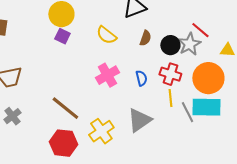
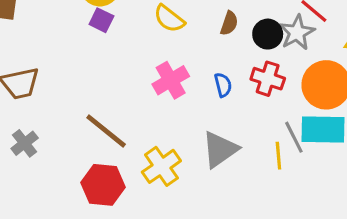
yellow line: (170, 98) -> (278, 156), moved

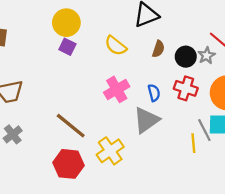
gray star: (297, 33) -> (207, 56), size x0.7
gray triangle: (220, 149) -> (146, 120), moved

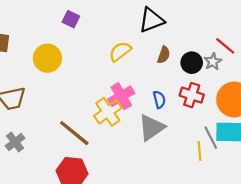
yellow circle: (66, 23) -> (47, 58), moved
yellow semicircle: (116, 46) -> (120, 51), turned 105
purple square: (67, 47) -> (71, 19), moved
yellow cross: (110, 151) -> (108, 112), moved

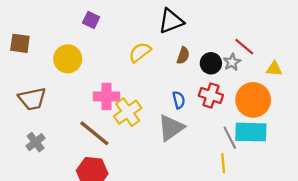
pink cross: (121, 96) -> (107, 97), moved, turned 30
yellow line: (199, 151) -> (223, 163), moved

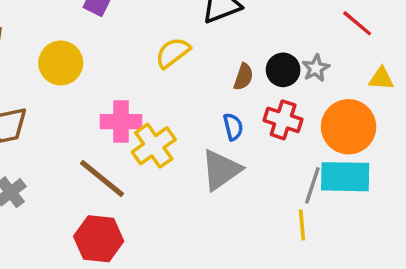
red line: (244, 47) -> (357, 23), moved
brown semicircle: (183, 56) -> (243, 77), moved
gray line: (230, 138) -> (312, 185), turned 45

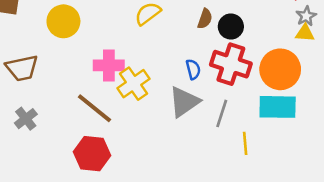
gray star: (316, 68) -> (306, 16), moved
brown semicircle: (243, 77) -> (205, 19), moved
red cross: (283, 120) -> (231, 64), size x1.4
gray line: (312, 185) -> (222, 113), moved

